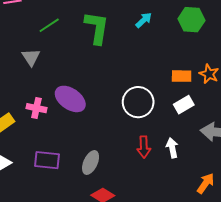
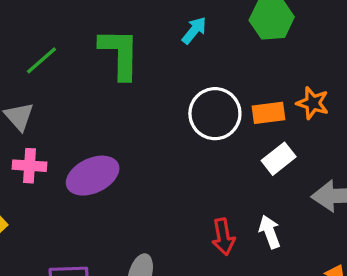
purple ellipse: (70, 99) -> (93, 176), turned -52
white circle: (138, 102) -> (215, 114), moved
pink cross: (36, 108) -> (29, 166), moved

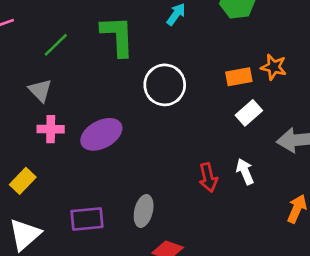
white circle: (215, 114) -> (165, 85), moved

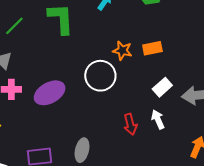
orange star: (274, 67) -> (122, 51), moved
white circle: (165, 85) -> (100, 76), moved
white rectangle: (249, 113) -> (162, 87), moved

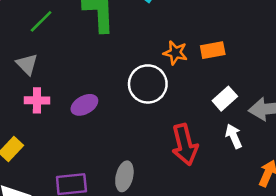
purple ellipse: (50, 93) -> (84, 105), size x0.7
white arrow: (158, 119) -> (234, 136), moved
red arrow: (130, 124) -> (185, 145), size x1.5

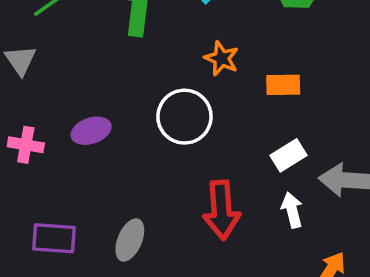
orange star: (175, 53) -> (222, 58), moved
pink cross: (37, 100) -> (26, 145), moved

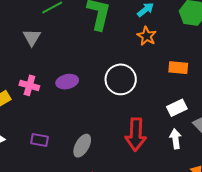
orange star: (222, 58) -> (147, 36), moved
purple rectangle: (54, 238) -> (40, 140), size x0.7

